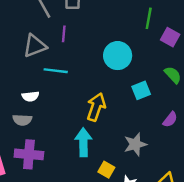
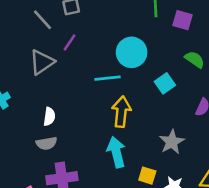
purple line: (64, 34) -> (69, 42), turned 42
cyan line: (56, 71) -> (107, 78), moved
white semicircle: (30, 96) -> (49, 117), turned -63

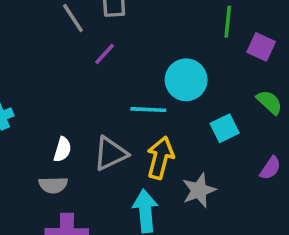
gray triangle: (42, 62) -> (110, 154), moved
gray star: (172, 142) -> (199, 190), moved

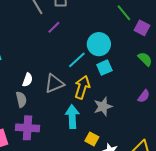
green line: (228, 22) -> (124, 13), turned -48
cyan line: (148, 110) -> (77, 60), turned -48
cyan square: (225, 128) -> (104, 68), moved
gray semicircle: (53, 185) -> (21, 99), turned -105

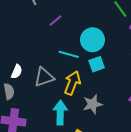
purple line: (54, 27) -> (55, 20), moved
cyan line: (77, 60) -> (69, 54), turned 54

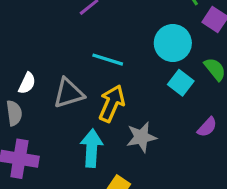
cyan circle: (92, 40) -> (173, 43), moved
cyan square: (97, 64) -> (181, 83), moved, turned -35

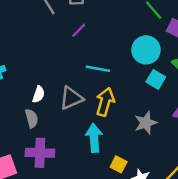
gray star: (141, 137) -> (146, 123), moved

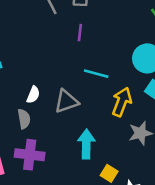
purple line: (79, 30) -> (80, 33), turned -42
yellow arrow: (105, 102) -> (122, 102), moved

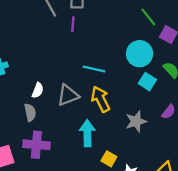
purple line: (80, 33) -> (73, 24), moved
yellow arrow: (122, 102) -> (100, 99), moved, turned -45

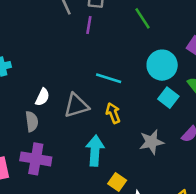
green line: (148, 17) -> (142, 18), moved
yellow arrow: (100, 99) -> (113, 113), size x0.7

